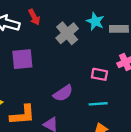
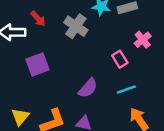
pink rectangle: (99, 74) -> (120, 59), turned 63

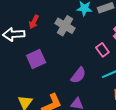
red arrow: (38, 19) -> (34, 22), turned 72

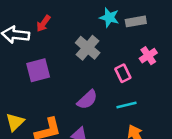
gray cross: (65, 26) -> (88, 48), moved

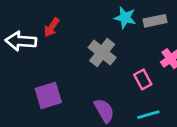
purple square: (38, 70) -> (48, 96), moved
purple semicircle: (87, 100) -> (104, 111), turned -75

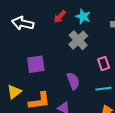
cyan star: (125, 18) -> (83, 17), moved
red arrow: (52, 27) -> (60, 17), moved

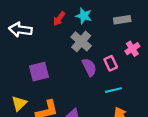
purple semicircle: (73, 81) -> (89, 67), moved

